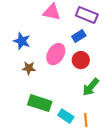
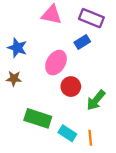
red circle: (81, 60) -> (71, 87), moved
brown star: (29, 68) -> (14, 79), moved

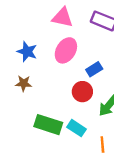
blue rectangle: (82, 42) -> (94, 69), moved
pink ellipse: (56, 63) -> (66, 50), moved
cyan rectangle: (67, 133) -> (77, 128), moved

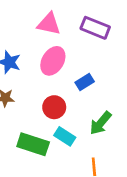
red circle: (82, 92) -> (54, 107), moved
cyan rectangle: (77, 128) -> (65, 136), moved

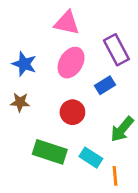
purple rectangle: (95, 28) -> (116, 50), moved, turned 40
cyan rectangle: (65, 136) -> (91, 158), moved

